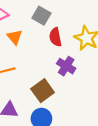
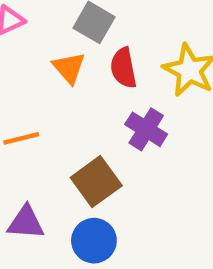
orange triangle: (15, 37) -> (69, 68), moved

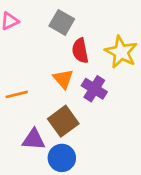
orange triangle: (69, 68) -> (63, 79), moved
purple triangle: (26, 222) -> (34, 140), moved

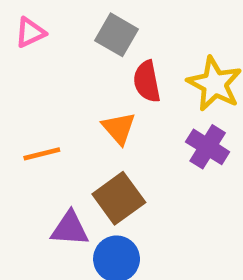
purple cross: (94, 89) -> (208, 147), moved

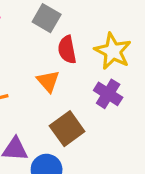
brown square: (119, 198) -> (67, 129), moved

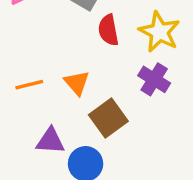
orange triangle: (48, 81) -> (77, 83), moved

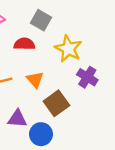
red semicircle: (108, 30) -> (24, 44), moved, turned 102
yellow star: (159, 32) -> (68, 49), moved

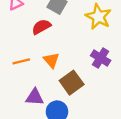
red semicircle: (24, 44) -> (41, 27), turned -30
yellow star: (68, 49) -> (98, 17), moved

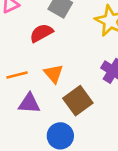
purple triangle: (35, 97) -> (29, 103), moved

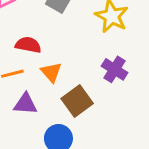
red semicircle: (41, 33) -> (28, 45), moved, turned 40

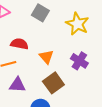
orange triangle: (51, 72) -> (46, 57), moved

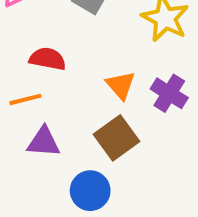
orange triangle: (46, 57) -> (121, 85), moved

